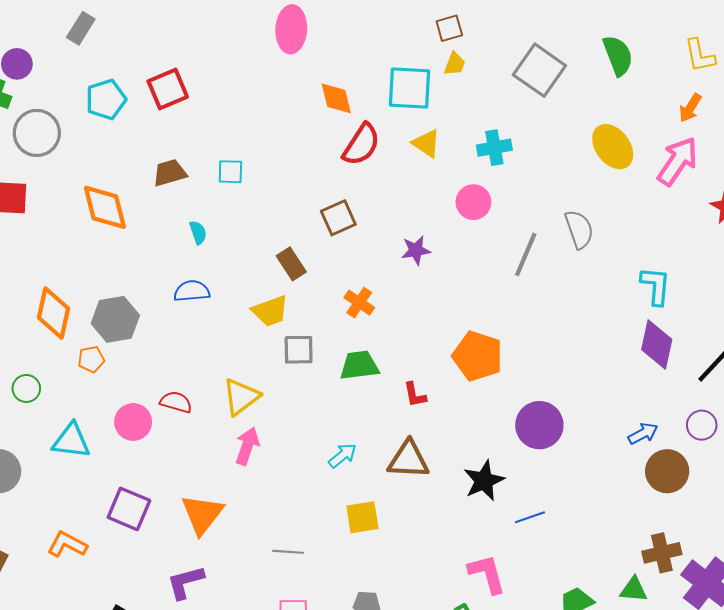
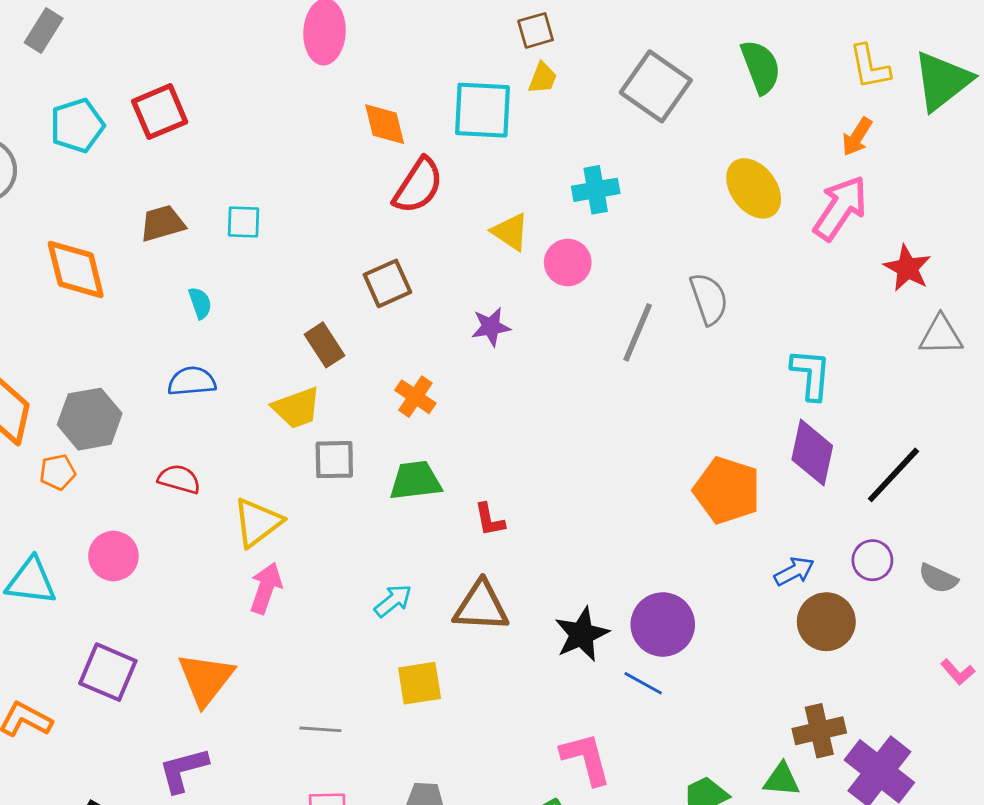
yellow triangle: (426, 143) -> (510, 232), moved
orange pentagon: (478, 356) -> (727, 490), moved
red semicircle: (176, 402) -> (179, 479), moved
purple circle: (539, 425) -> (663, 624), moved
blue line: (530, 517) -> (643, 683), turned 48

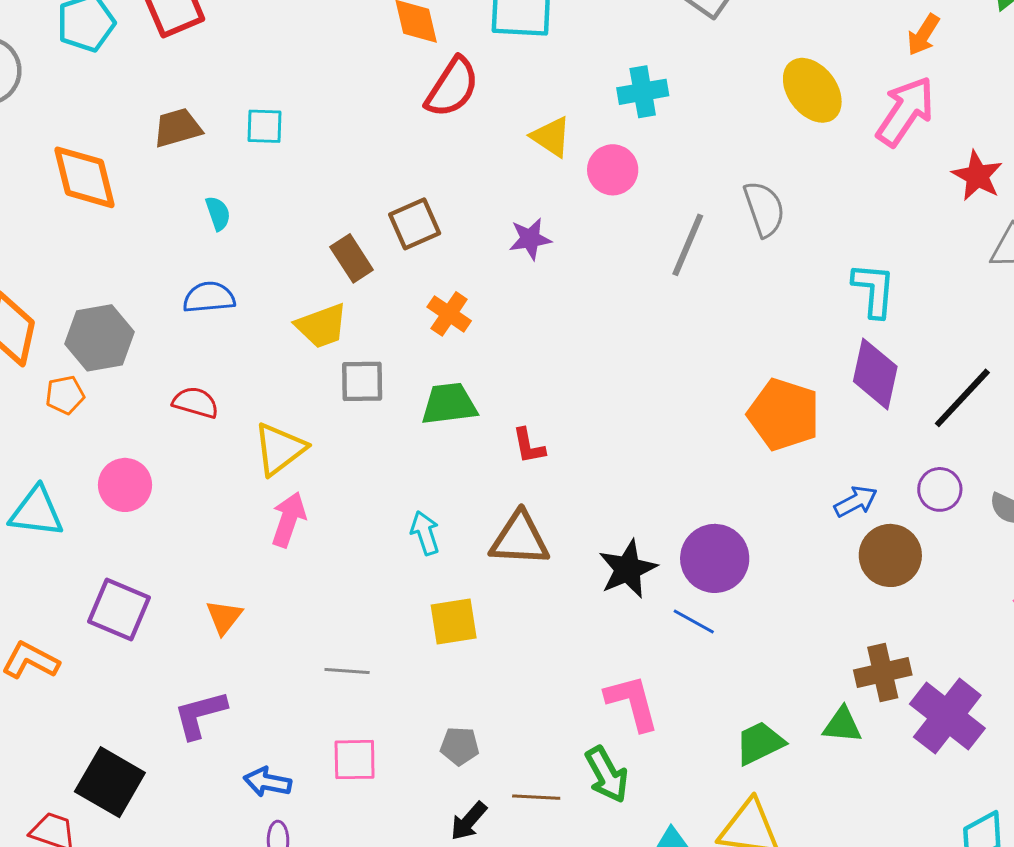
brown square: (387, 283) -> (415, 224), moved
cyan arrow: (393, 601) -> (425, 533), turned -69
orange triangle: (206, 679) -> (224, 617), size x0.6

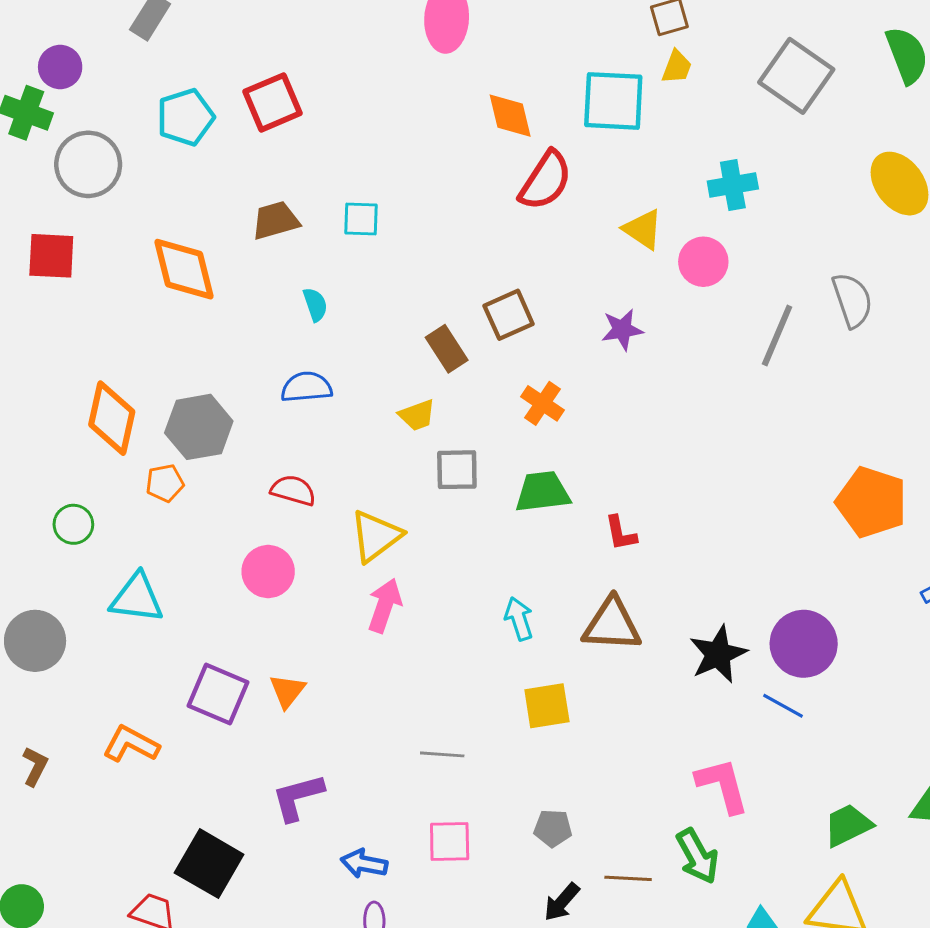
yellow trapezoid: (322, 326) -> (417, 415), size x0.7
pink circle: (125, 485) -> (268, 572), moved
orange triangle: (224, 617) -> (287, 691), moved

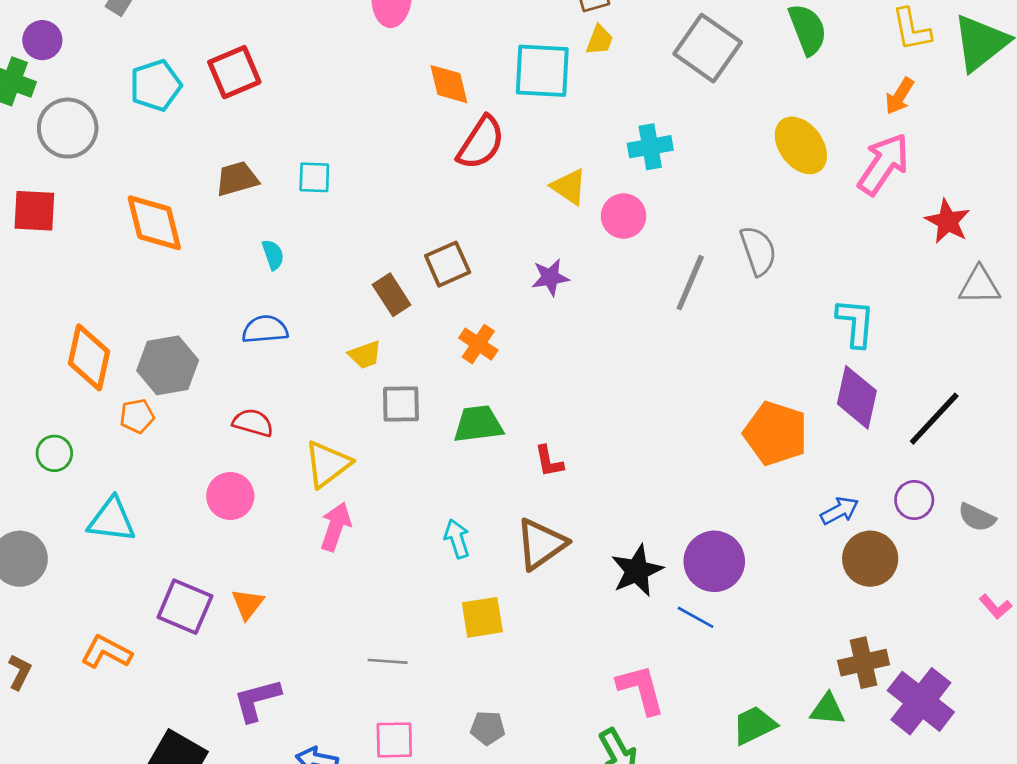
brown triangle: (612, 625) -> (541, 544), turned -38

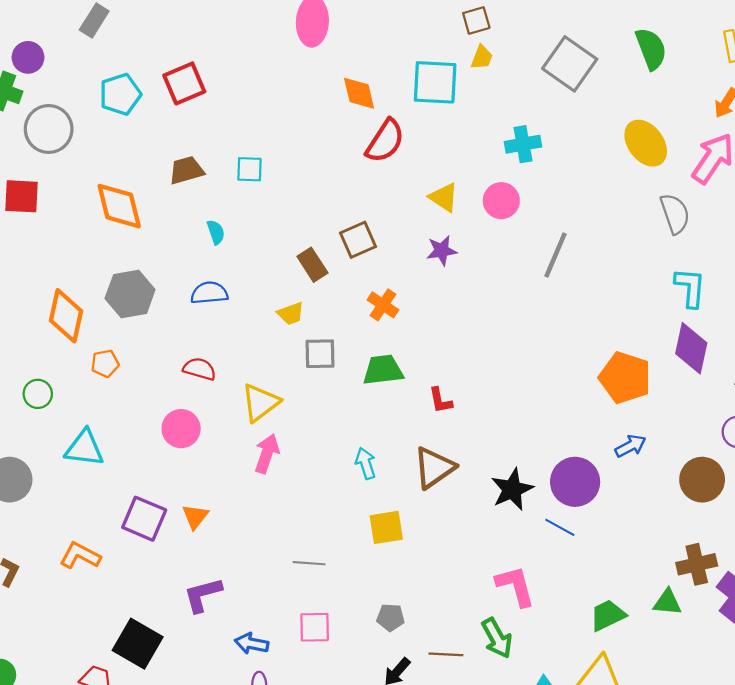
yellow triangle: (569, 187) -> (444, 197), moved
gray semicircle: (758, 251) -> (675, 214), moved
gray hexagon: (168, 365) -> (130, 294), moved
blue arrow: (840, 511) -> (630, 446), moved

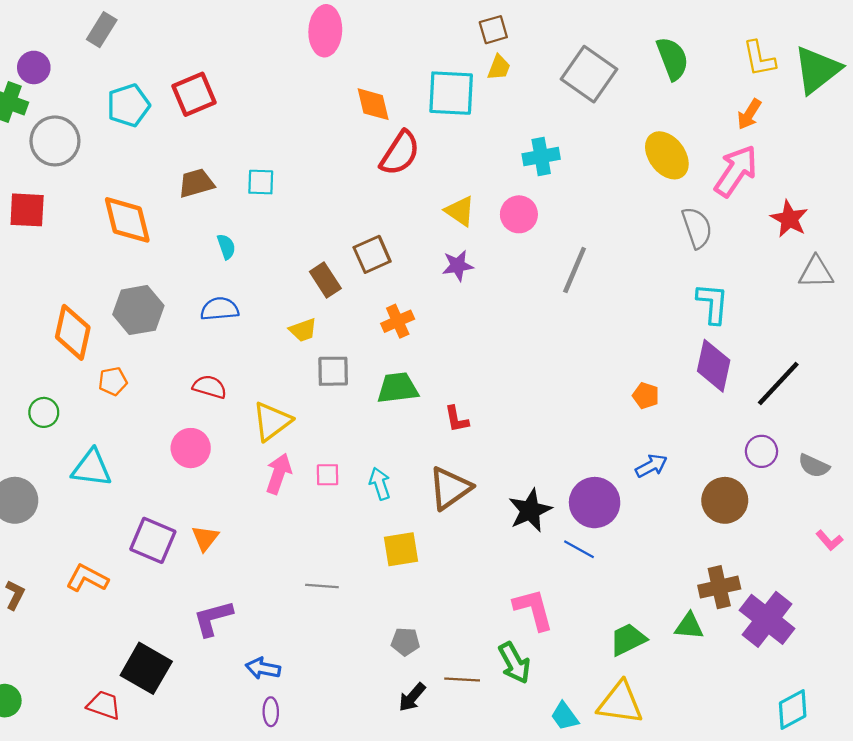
orange cross: (383, 305) -> (398, 321), turned 32
orange pentagon: (625, 378) -> (646, 396), size x0.5
pink square: (315, 627) -> (328, 475), moved, size x0.7

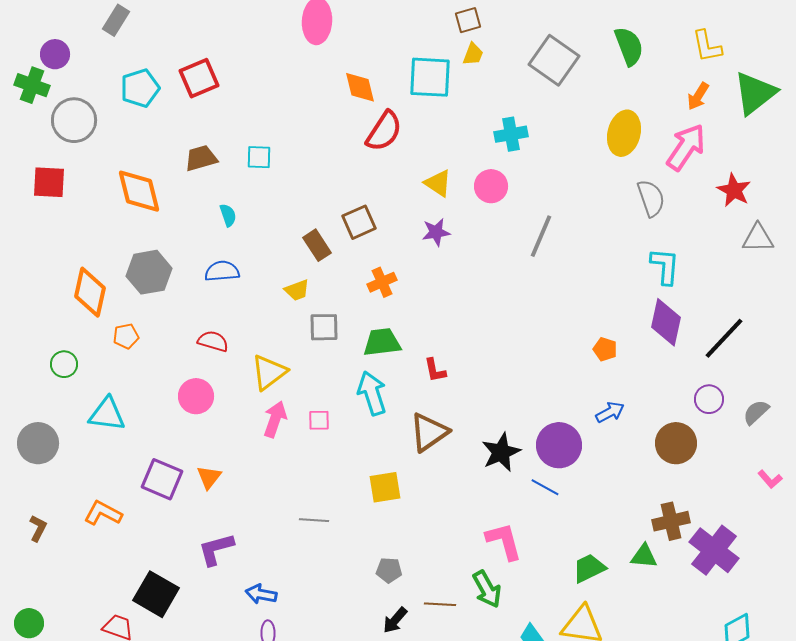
green triangle: (817, 70) -> (755, 93), moved
yellow ellipse: (667, 155) -> (624, 133), turned 51
gray semicircle: (814, 466) -> (756, 412), turned 112
cyan arrow: (380, 484) -> (372, 393), moved, size x1.5

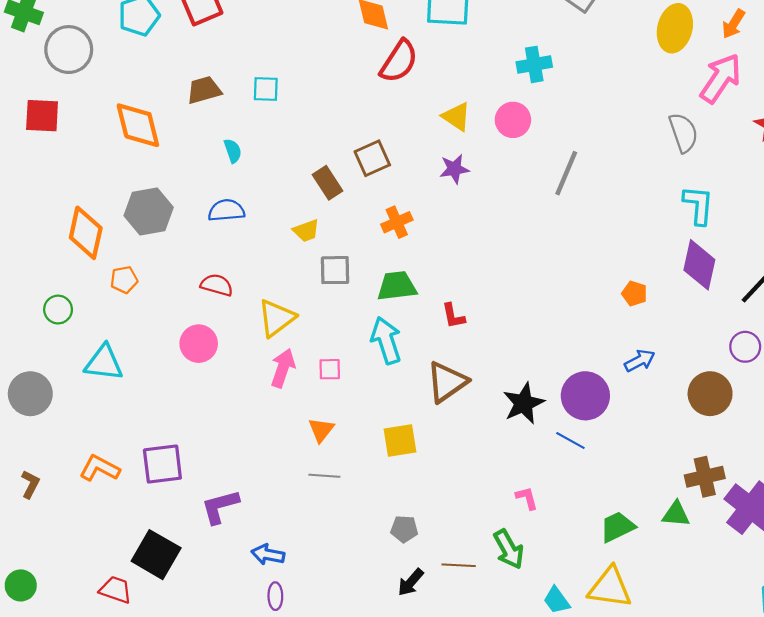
yellow ellipse: (624, 133) -> (675, 28), moved
orange triangle: (209, 477) -> (321, 430), moved
purple square: (162, 479) -> (162, 464), moved, turned -30
pink L-shape: (504, 541) -> (527, 498), size x0.6

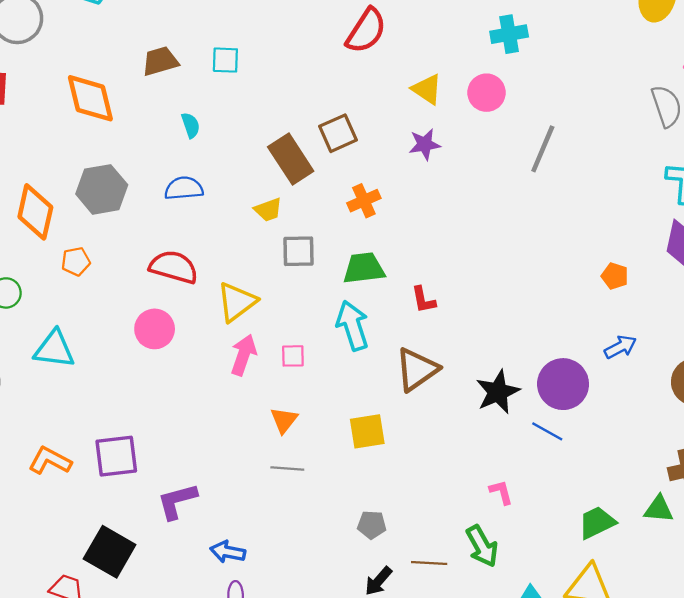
brown rectangle: (328, 183) -> (291, 159), size x1.4
red semicircle: (217, 285) -> (174, 267), size x1.4

